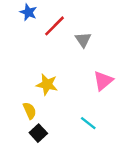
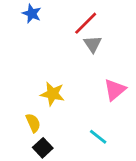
red line: (55, 26) -> (86, 23), moved

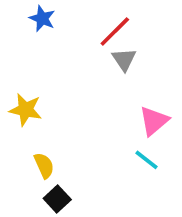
yellow star: (52, 94) -> (25, 110), moved
cyan line: (98, 137) -> (146, 160), moved

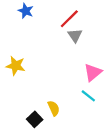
yellow semicircle: (44, 165) -> (54, 108), moved

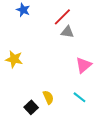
gray triangle: (75, 35) -> (67, 32), turned -48
cyan line: (88, 96) -> (79, 97), moved

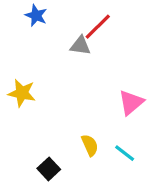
gray triangle: (67, 32) -> (80, 46), moved
yellow semicircle: (48, 97) -> (90, 145), moved

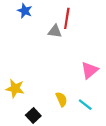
red line: (98, 27) -> (67, 18), turned -36
yellow star: (22, 93) -> (15, 89), moved

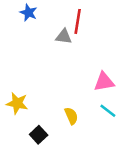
pink triangle: (89, 70) -> (104, 82), turned 30
cyan line: (85, 105) -> (108, 111), moved

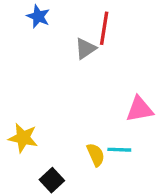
gray triangle: (64, 37) -> (86, 48), turned -42
cyan line: (108, 111) -> (119, 150), moved, turned -36

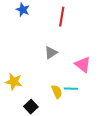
gray triangle: (86, 48) -> (51, 53), moved
pink triangle: (140, 109) -> (83, 65), turned 48

